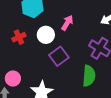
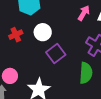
pink arrow: (67, 23) -> (84, 13), moved

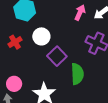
green semicircle: (86, 73) -> (77, 74), moved

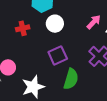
white circle: (41, 36) -> (55, 24), moved

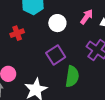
white circle: (55, 24) -> (57, 23), moved

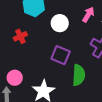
purple square: (56, 55) -> (61, 55), turned -30

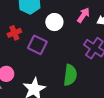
purple square: (61, 55) -> (37, 45), moved

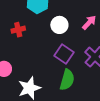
purple square: (37, 45) -> (64, 54), moved

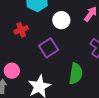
purple square: (64, 54) -> (49, 48), moved, turned 30

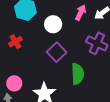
purple square: (49, 48) -> (57, 52), moved

